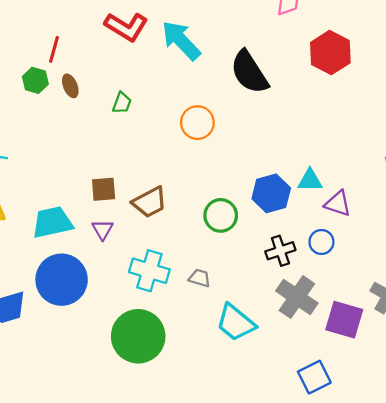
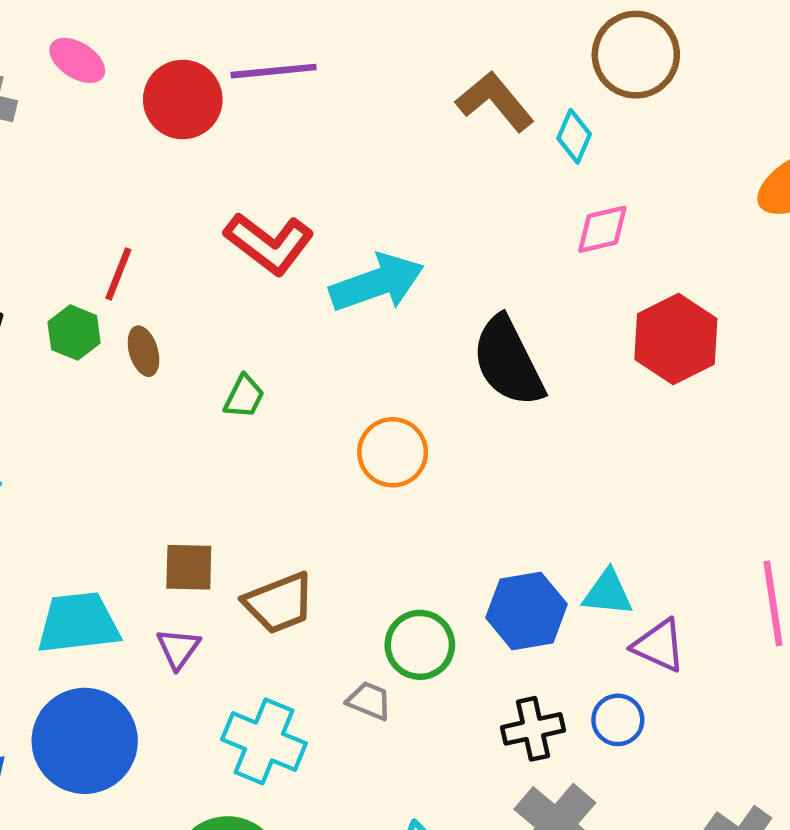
cyan arrow: (181, 40) -> (377, 283), turned 108
gray trapezoid: (200, 278) -> (369, 701), moved

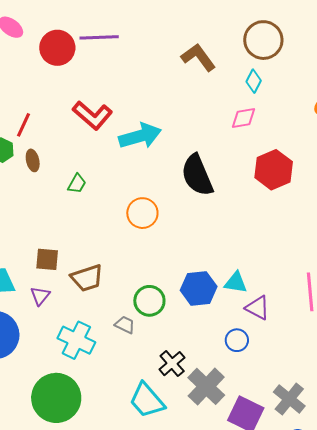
cyan diamond: (574, 136) -> (254, 81), moved
black cross: (533, 729) -> (172, 364), moved, turned -32

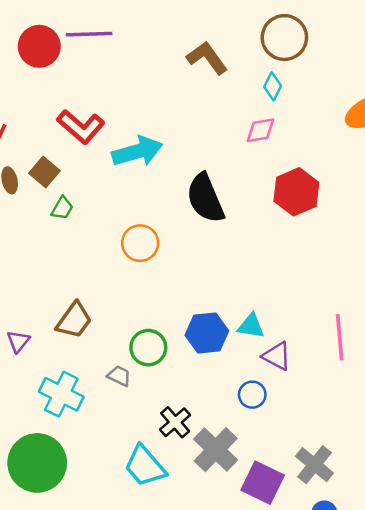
brown square: (47, 259) -> (44, 172), moved, turned 35
brown trapezoid: (87, 278) -> (74, 320), turned -36

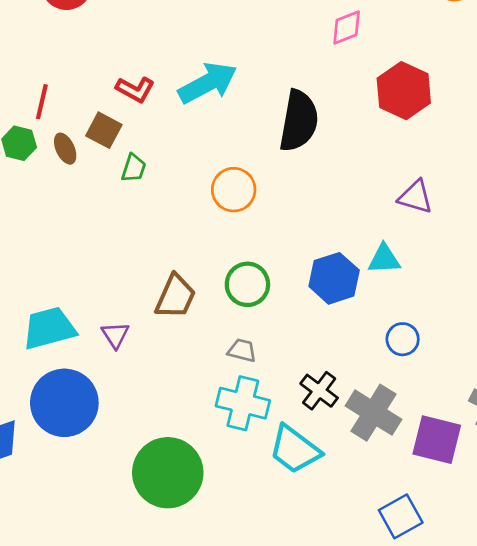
red L-shape: (81, 127) -> (135, 89), moved, size x0.7
black semicircle: (205, 198) -> (299, 121), turned -135
green circle: (148, 348) -> (247, 284), moved
purple triangle: (277, 356) -> (415, 197), moved
cyan cross: (61, 394) -> (243, 403), moved

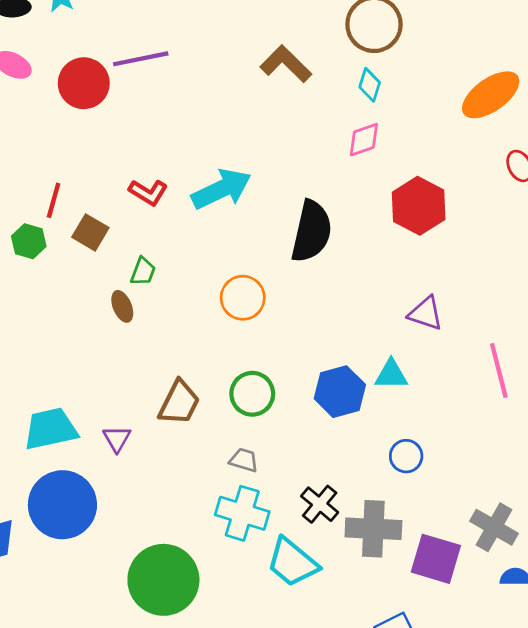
brown square: (104, 130) -> (90, 232), moved
brown ellipse: (65, 149) -> (122, 306), moved
gray cross: (373, 413) -> (373, 529), turned -32

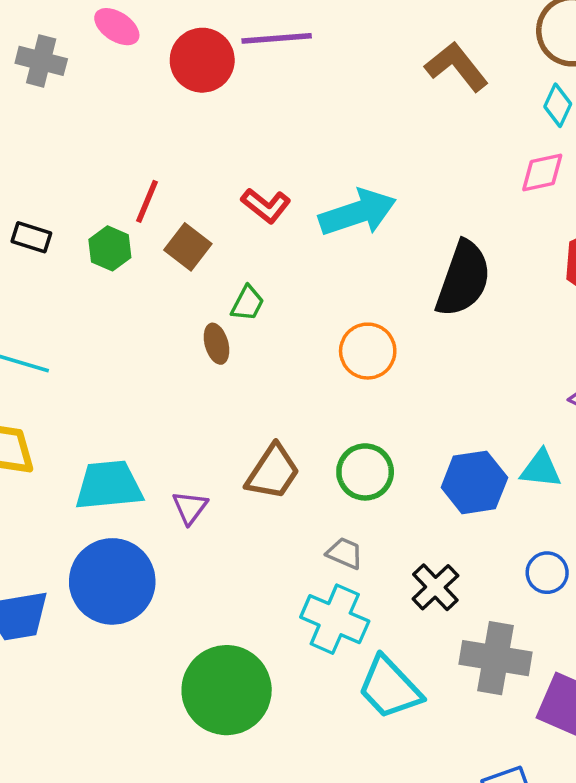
black cross: (320, 504) -> (435, 587), moved

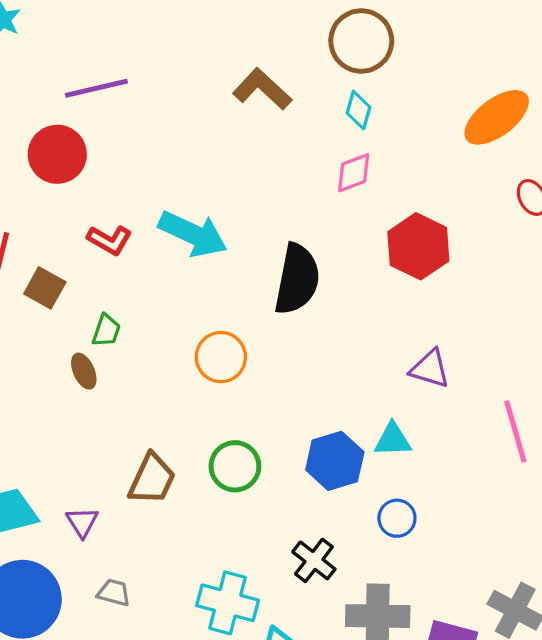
red circle: (202, 60) -> (57, 154), moved
cyan arrow: (358, 213) -> (193, 234), turned 52
gray trapezoid: (345, 553) -> (114, 593), moved
blue circle: (547, 573) -> (397, 518), moved

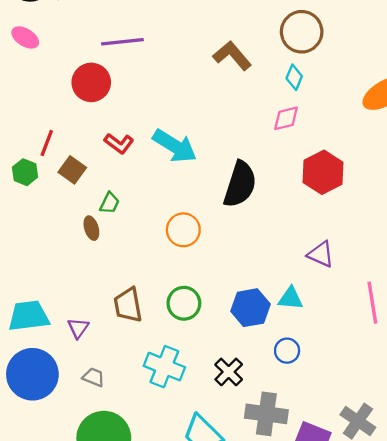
brown trapezoid: (152, 479) -> (128, 305), turned 138
cyan cross: (228, 603) -> (164, 367), moved

